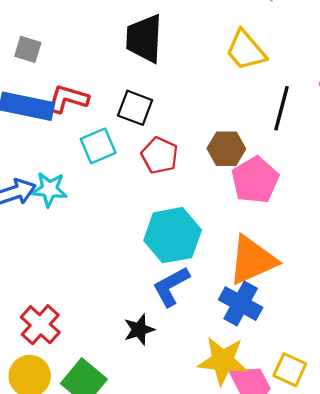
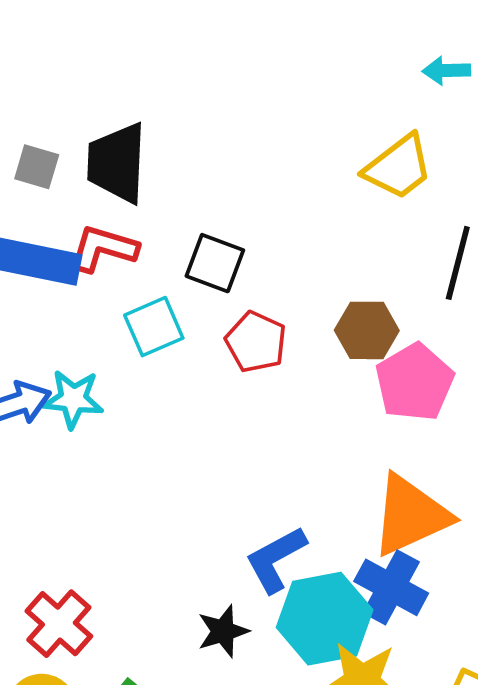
black trapezoid: (144, 38) -> (117, 163), moved
yellow trapezoid: (246, 50) -> (398, 167), turned -87
cyan hexagon: (173, 235) -> (325, 619), moved

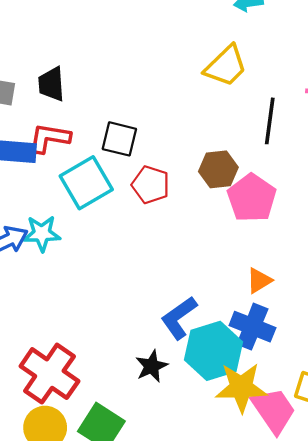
black trapezoid: (117, 163) -> (51, 84), size x0.7
cyan square: (154, 327) -> (86, 183), size x1.4
orange triangle: (411, 515) -> (259, 281), size x0.5
red cross: (59, 624) -> (49, 374), size x1.4

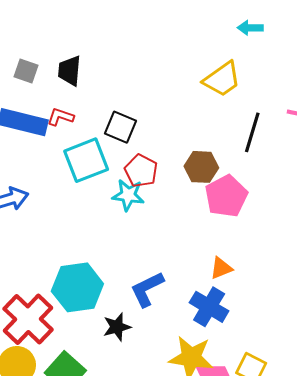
red L-shape: (49, 138) -> (60, 117), size x0.7
cyan star: (42, 234) -> (128, 195), moved
cyan hexagon: (214, 351) -> (77, 287), moved

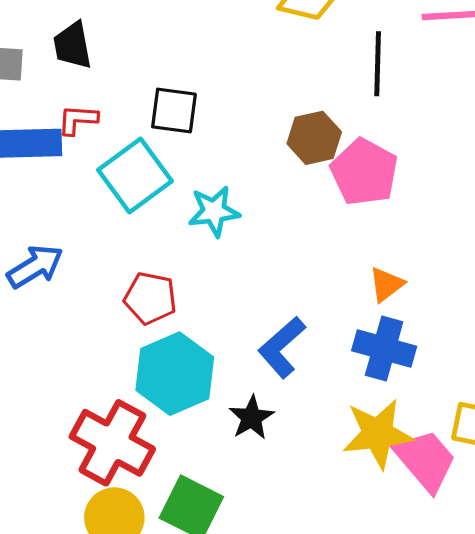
red pentagon: (141, 171) -> (150, 298), moved

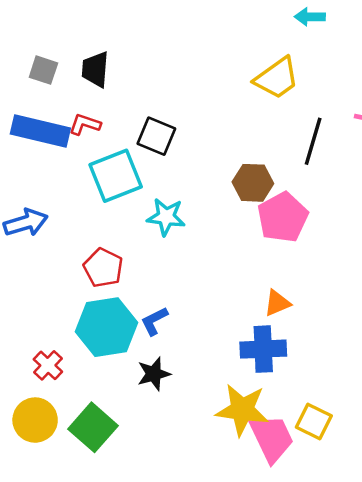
blue L-shape: (282, 347) -> (154, 321), moved, size x0.7
blue cross: (384, 349) -> (263, 349), turned -33
red cross: (112, 443) -> (48, 365), size x0.5

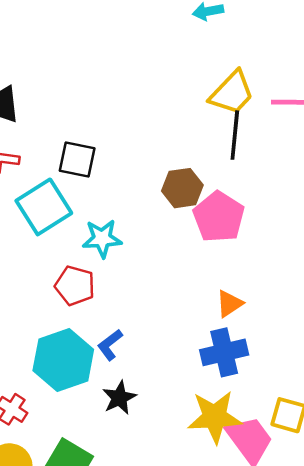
yellow trapezoid: (277, 78) -> (232, 93), moved
red pentagon: (103, 268) -> (75, 286), moved

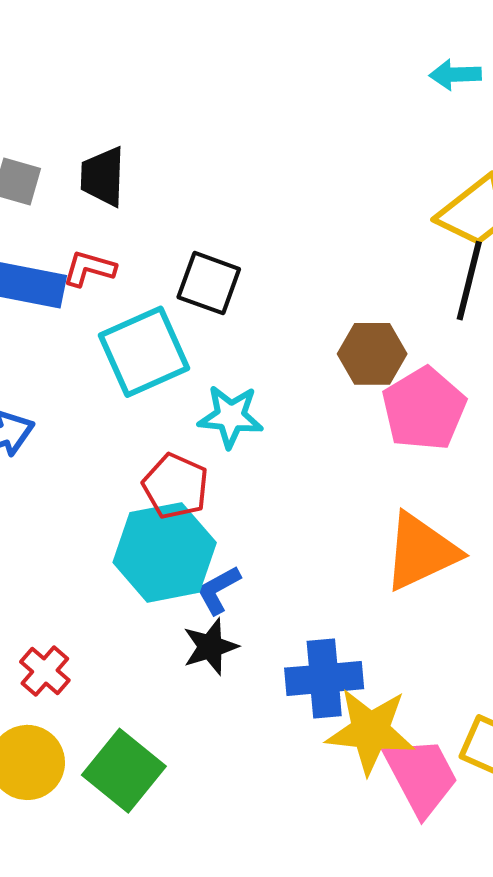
orange triangle: (229, 304) -> (421, 552), size x1.8
blue cross: (224, 352) -> (324, 678), moved
cyan hexagon: (63, 360) -> (165, 552), moved
black star: (119, 398) -> (210, 647), moved

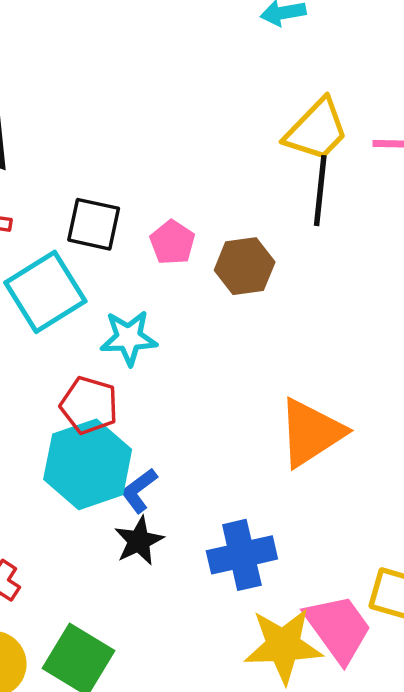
pink pentagon: (424, 409) -> (172, 242), moved, size x0.6
yellow star: (370, 731) -> (283, 646), moved

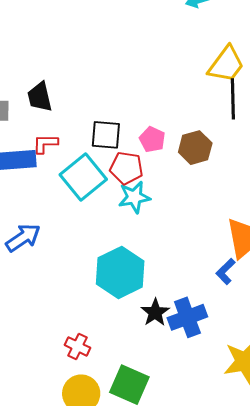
red pentagon: (89, 405) -> (126, 168), moved
blue L-shape: (139, 490) -> (226, 271), moved
blue cross: (242, 555) -> (187, 317), moved

